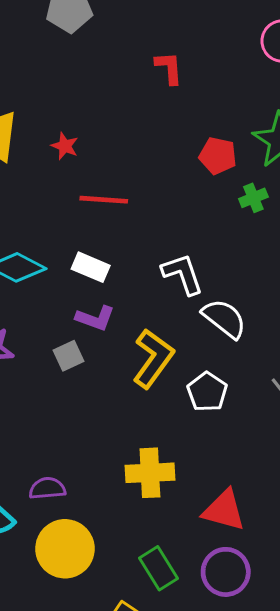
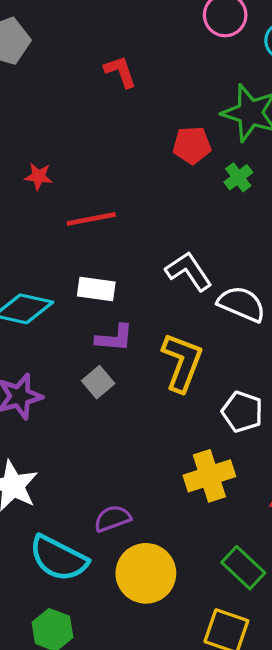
white pentagon: (207, 392) -> (242, 412), moved

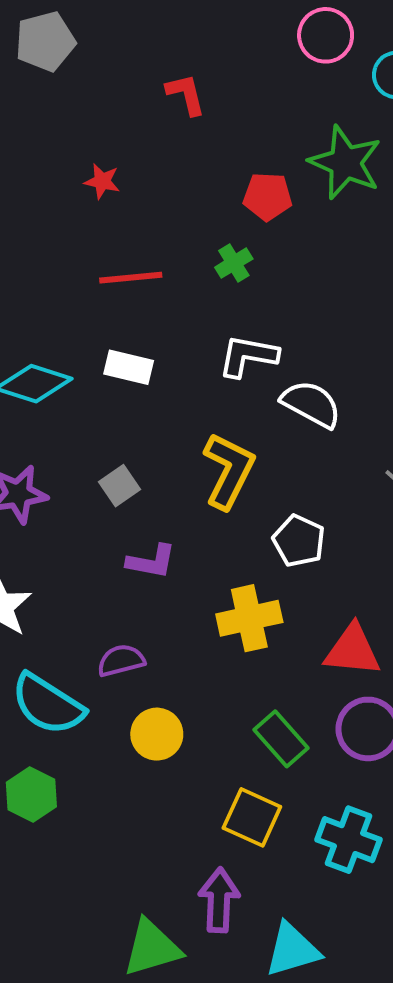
red star: (39, 176) -> (102, 181), moved
green cross: (238, 177) -> (234, 263), moved
white L-shape: (189, 271) -> (248, 356), turned -51
purple L-shape: (114, 338) -> (151, 561), moved
yellow circle: (146, 573) -> (157, 734), size x0.7

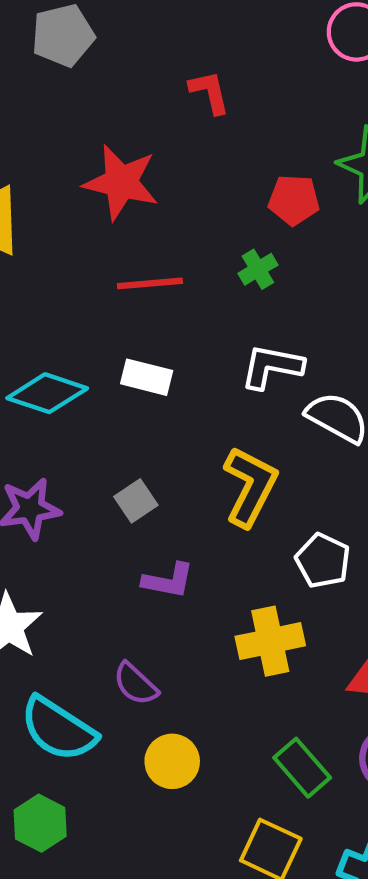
red star: (102, 181) -> (121, 182), size x2.0
purple semicircle: (121, 660) -> (136, 684), turned -123

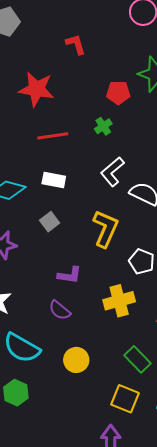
white L-shape: (272, 367) -> (112, 172), turned -48
gray square: (136, 501) -> (50, 222), moved
purple semicircle: (136, 684) -> (60, 310), moved

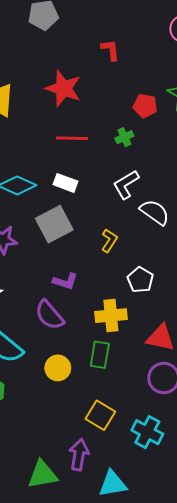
gray square: (50, 222) -> (54, 224), size x1.8
yellow L-shape: (106, 229) -> (109, 241), size x0.6
purple semicircle: (60, 310) -> (49, 315), size x1.4
green rectangle: (138, 359) -> (100, 355), moved, turned 44

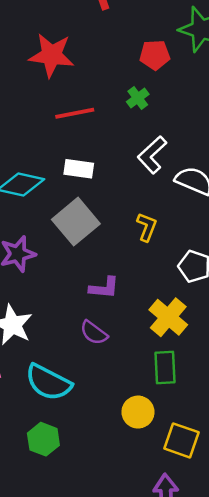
purple semicircle: (49, 315) -> (94, 333), size x0.7
yellow cross: (111, 316) -> (168, 317), turned -32
yellow circle: (58, 368) -> (138, 412), moved

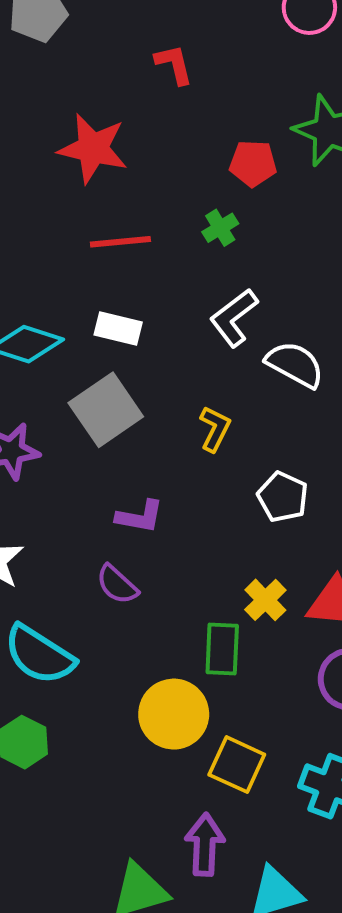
yellow cross: (168, 317) -> (265, 600), moved, size x0.7
yellow circle: (138, 412) -> (174, 714), size x1.4

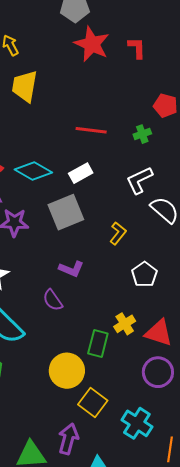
red star: (93, 148) -> (92, 44), moved
white rectangle: (118, 329) -> (81, 173), turned -55

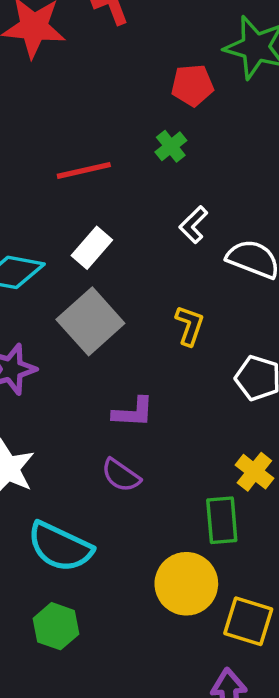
white L-shape: (139, 180) -> (193, 225), size x0.7

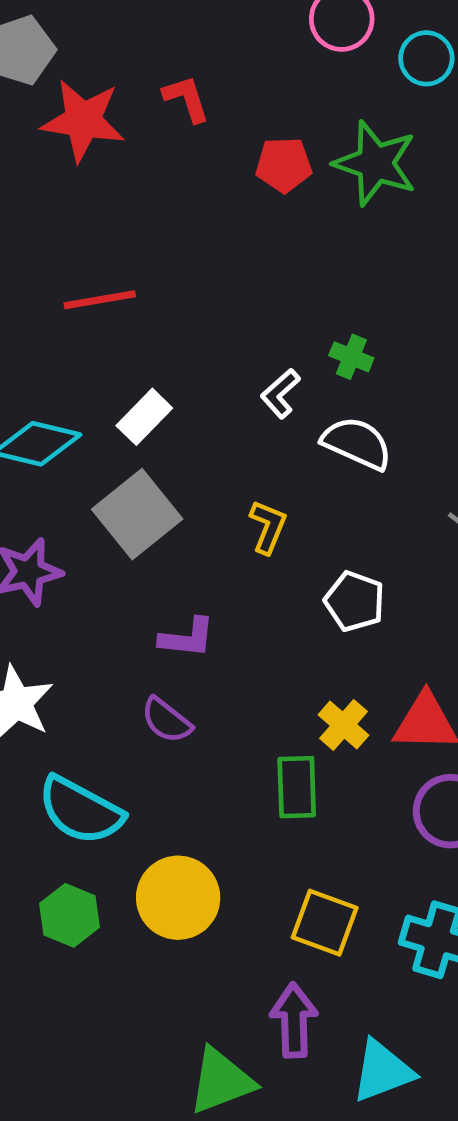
red pentagon: (192, 85) -> (284, 165), moved
green cross: (171, 146) -> (351, 357), moved, turned -32
red line: (84, 170) -> (100, 300), moved
yellow circle: (186, 584) -> (178, 898), moved

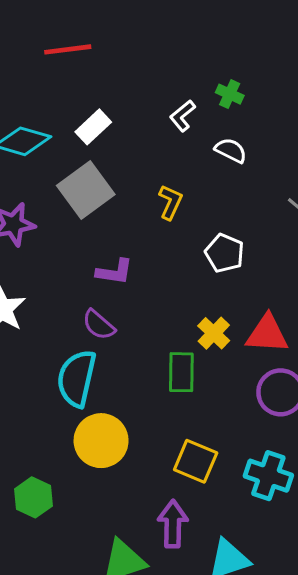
white semicircle: (357, 443) -> (231, 150), size x0.7
cyan semicircle: (81, 810) -> (77, 378), moved, turned 72
green hexagon: (70, 915) -> (34, 497), moved

